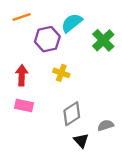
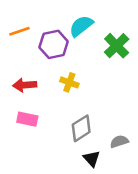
orange line: (22, 17) -> (19, 31), moved
red arrow: (22, 75) -> (25, 85), turned -96

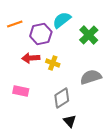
red arrow: (25, 85) -> (31, 58), moved
gray semicircle: (119, 141) -> (91, 77), moved, size x1.5

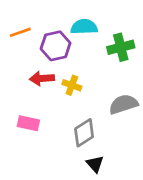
cyan semicircle: (62, 20) -> (84, 27), turned 36
green cross: (89, 35) -> (121, 47), turned 30

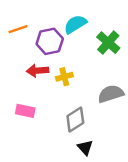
cyan semicircle: (84, 27) -> (75, 24), turned -30
green cross: (121, 47) -> (108, 43), turned -35
yellow cross: (72, 85) -> (64, 77), turned -35

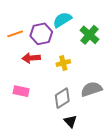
orange line: (18, 29) -> (15, 34), moved
yellow cross: (64, 77) -> (63, 63), moved
gray semicircle: (111, 94) -> (91, 89), moved

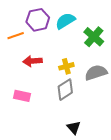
purple hexagon: (41, 34) -> (38, 20), moved
gray semicircle: (91, 89) -> (96, 73), moved
gray diamond: (62, 98) -> (65, 90), moved

